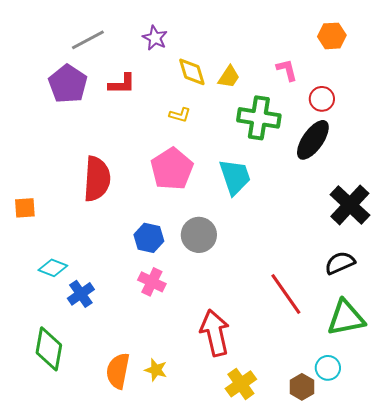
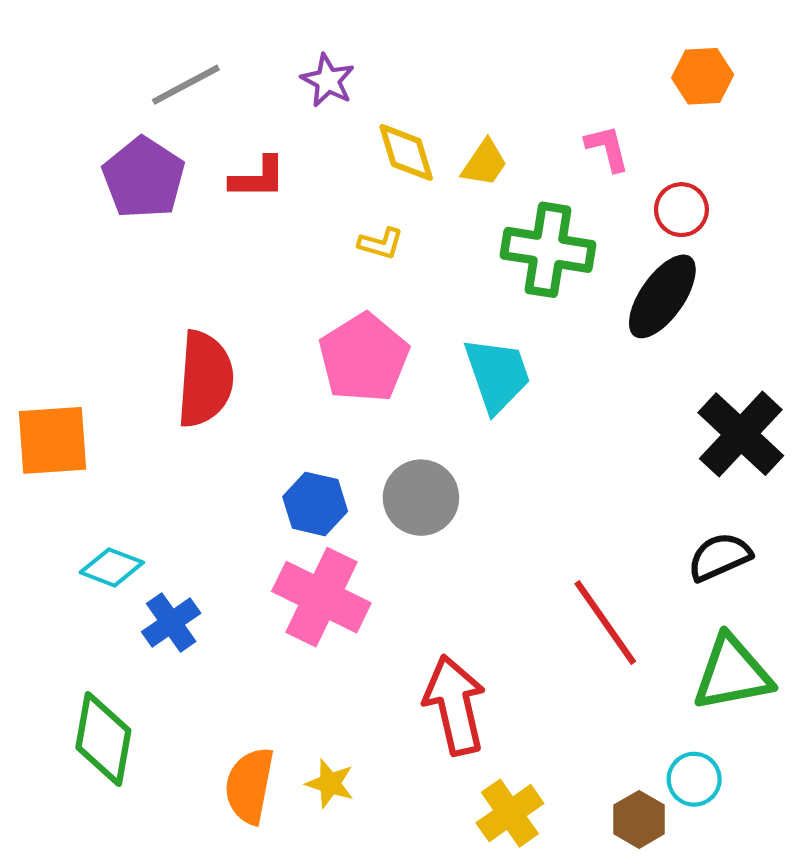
orange square: (25, 208) -> (53, 440), size x1.6
pink cross: (152, 282) -> (321, 597), size x1.6

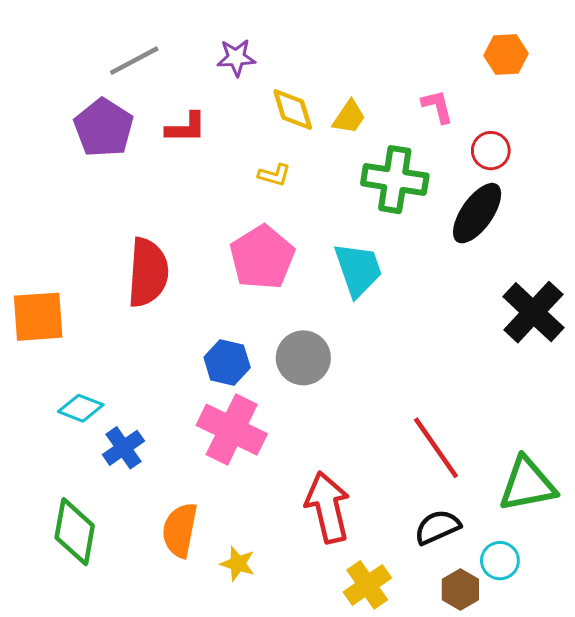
purple star: (328, 80) -> (236, 58), turned -30
black semicircle: (720, 557) -> (437, 527), moved
orange semicircle: (249, 786) -> (180, 530), moved

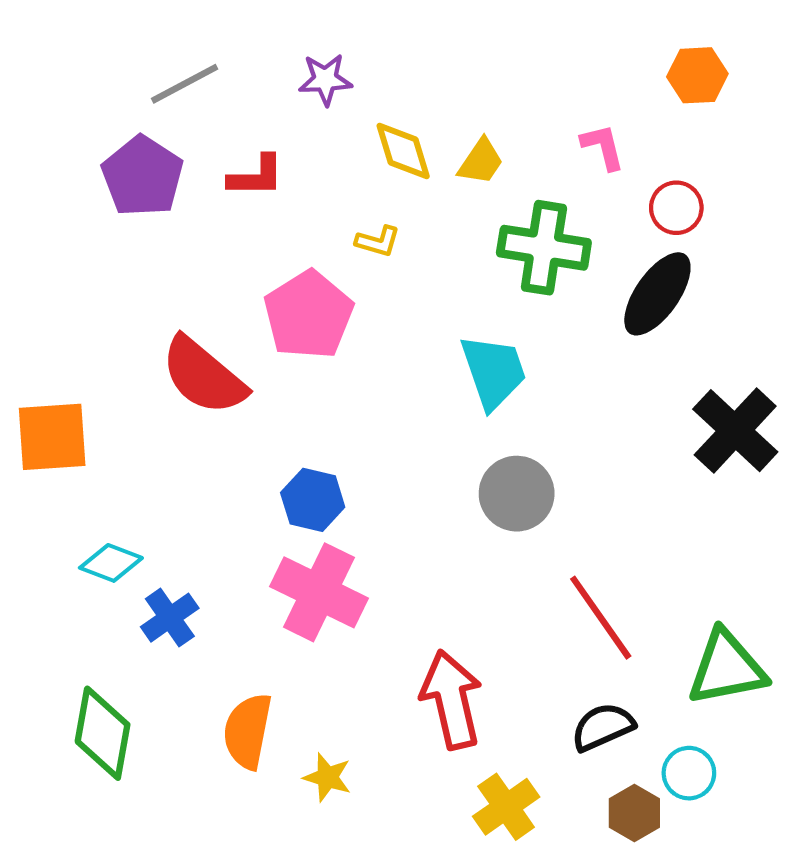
pink pentagon: (262, 257) -> (309, 315), moved
red semicircle: (148, 273) -> (203, 376), turned 126
gray circle: (303, 358) -> (517, 494), moved

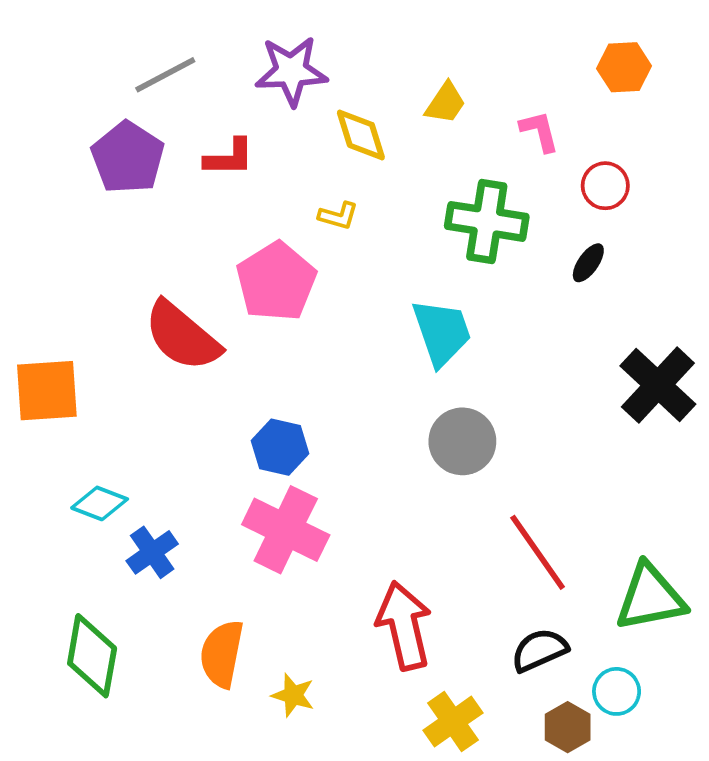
purple star: (325, 80) -> (291, 71), size x1.5
yellow trapezoid: (481, 162) -> (445, 103), moved
black ellipse: (657, 294) -> (588, 263), size x0.5

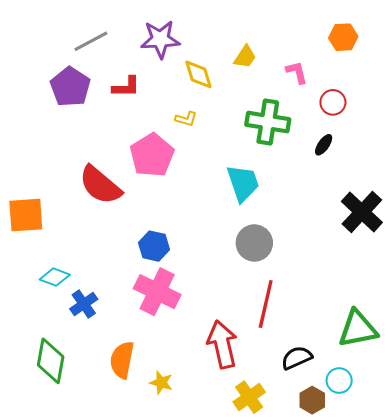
red line: (538, 552) -> (266, 304), moved, turned 48

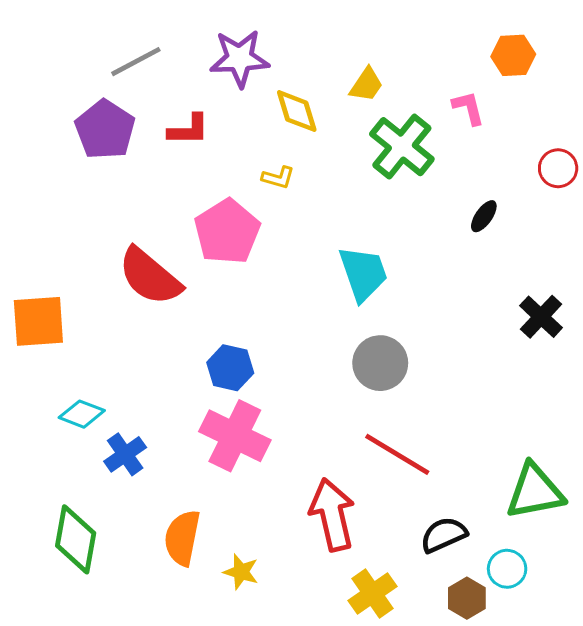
pink L-shape: (297, 72) -> (468, 108), moved
red circle: (333, 102) -> (558, 168), moved
green cross: (268, 122) -> (402, 147), moved, turned 30
black cross: (362, 212) -> (541, 317), size x0.7
red line: (266, 304) -> (397, 454), turned -72

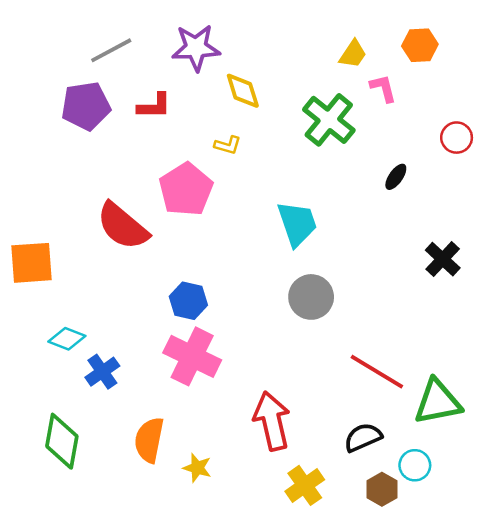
yellow trapezoid: (366, 85) -> (353, 54), moved
purple pentagon: (105, 130) -> (86, 106), turned 30
red line: (397, 454) -> (377, 372), moved

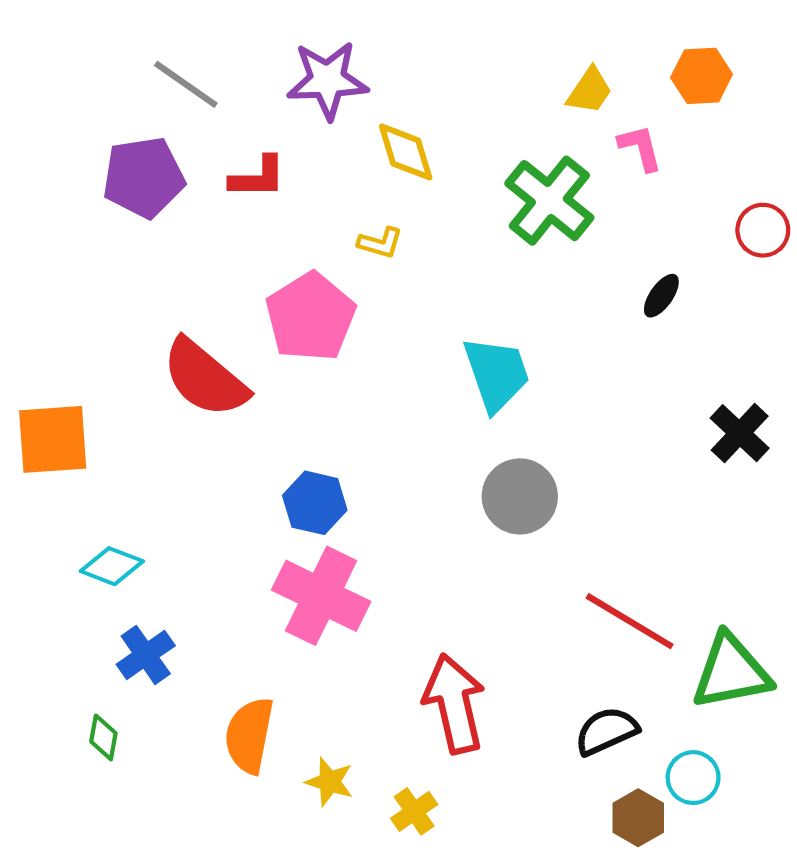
gray line: (111, 50) -> (186, 84), turned 63
blue cross: (102, 372) -> (146, 655), moved
green diamond: (62, 441) -> (103, 737), size x0.5
yellow cross: (305, 485) -> (414, 811), moved, size x0.7

